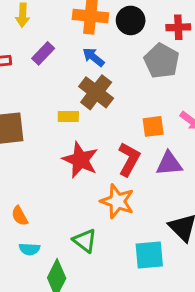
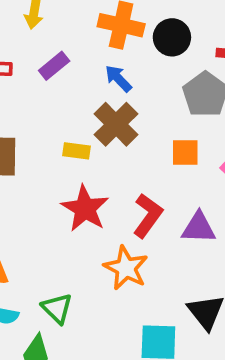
orange square: (153, 126) -> (185, 153), moved
green triangle: (85, 241) -> (57, 308), moved

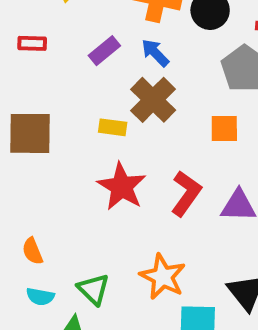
purple rectangle: (54, 66) -> (104, 51), moved
orange star: (126, 268) -> (163, 277), moved

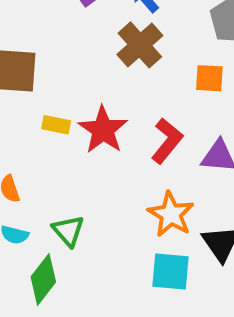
yellow rectangle: (113, 127) -> (56, 125), moved
orange star: (163, 277) -> (171, 214), moved

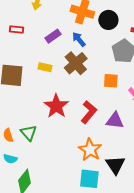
yellow rectangle: (56, 125) -> (45, 67), moved
green triangle: (68, 231) -> (29, 133), moved

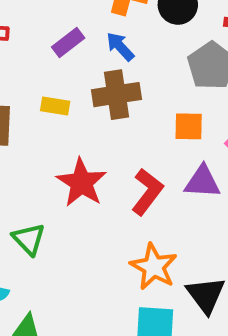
brown cross: (76, 63) -> (116, 95), turned 35
purple triangle: (115, 121) -> (202, 182), moved

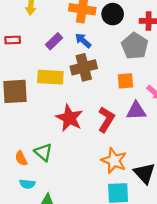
yellow rectangle: (55, 106) -> (50, 77), size x1.6

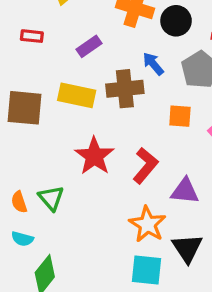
blue arrow: (83, 41) -> (153, 64), moved
purple triangle: (136, 111) -> (185, 191), moved

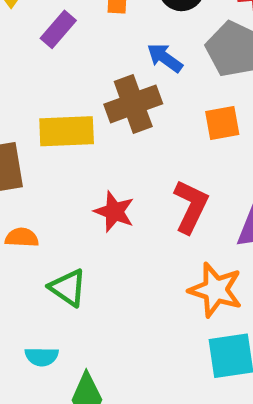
purple rectangle: (89, 46) -> (58, 29), moved
red star: (94, 156) -> (114, 212), size x0.7
orange semicircle: (19, 202) -> (22, 238), moved, turned 125

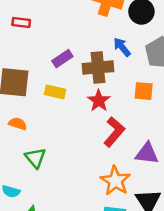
purple rectangle: (58, 29) -> (62, 59), moved
yellow rectangle: (67, 131) -> (55, 92), moved, size x0.7
red star: (114, 212) -> (99, 101), moved

